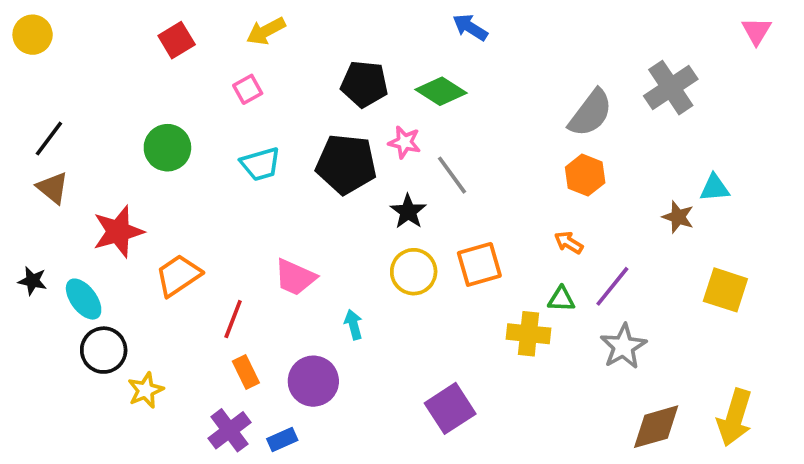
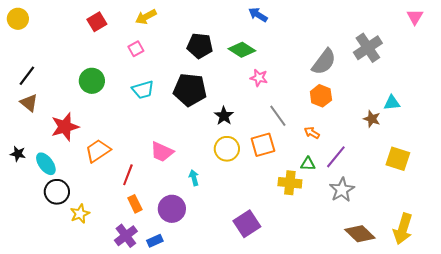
pink star: (405, 142) -> (259, 78), moved
gray line: (452, 175) -> (278, 116), moved
brown diamond: (656, 427) -> (360, 234), turned 60

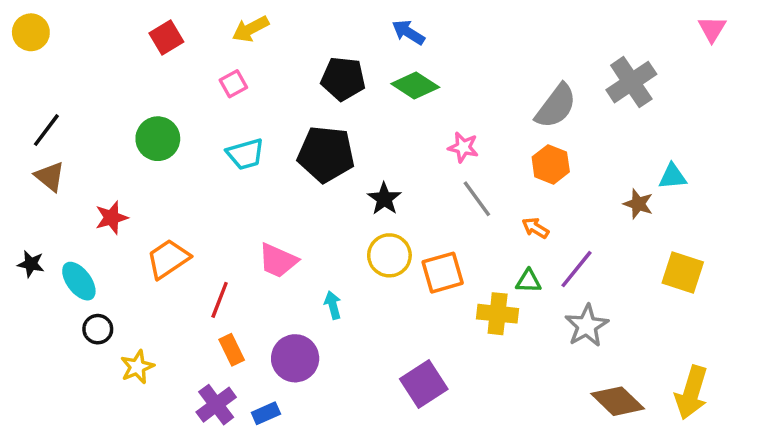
blue arrow: (258, 15) -> (408, 32), moved
pink star: (259, 78) -> (463, 147), moved
red star: (65, 127) -> (112, 218), size x0.7
orange square: (263, 145) -> (443, 273), moved
black circle: (57, 192) -> (98, 329), size x0.7

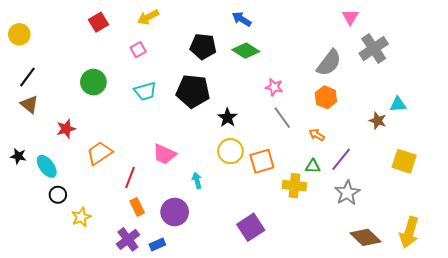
pink triangle: (712, 29) -> (350, 17), moved
yellow circle: (31, 32) -> (19, 34), moved

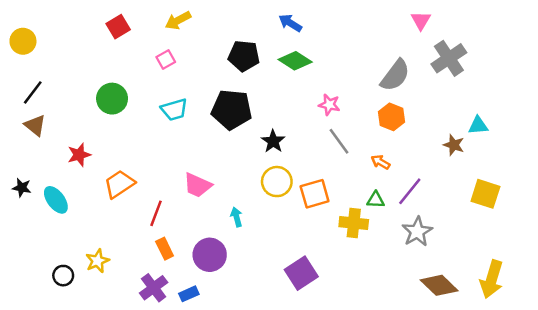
black circle: (58, 195) -> (63, 276), moved

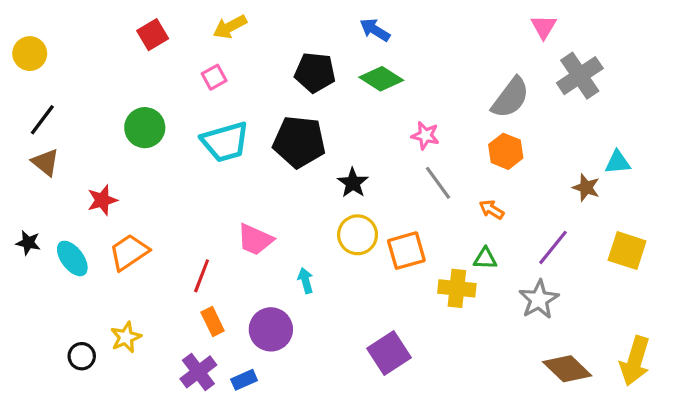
cyan trapezoid: (174, 110) -> (225, 142), size x1.4
orange trapezoid: (119, 184) -> (129, 252), moved
purple line: (410, 191) -> (553, 247), moved

